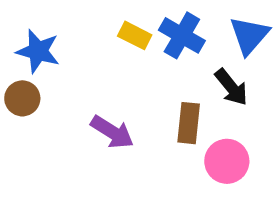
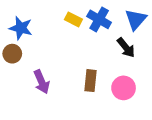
brown rectangle: (189, 123) -> (91, 81), moved
purple arrow: (112, 132) -> (42, 82), moved, turned 35

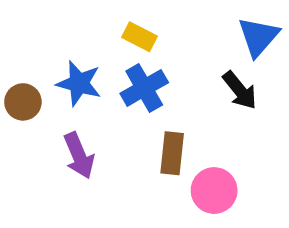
blue cross: (99, 19) -> (144, 88), moved, turned 30
blue star: (21, 28) -> (79, 83), moved
pink circle: (124, 88) -> (214, 191), moved

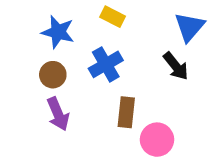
yellow rectangle: (140, 37) -> (113, 17), moved
blue star: (79, 83) -> (58, 32), moved
brown circle: (23, 102) -> (53, 75), moved

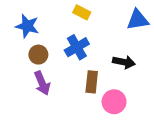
blue triangle: (189, 27) -> (138, 20), turned 40
blue star: (58, 32) -> (27, 26), moved
black arrow: (176, 66) -> (124, 62), moved, turned -40

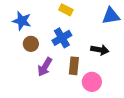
purple arrow: (42, 83) -> (45, 67), moved, turned 54

